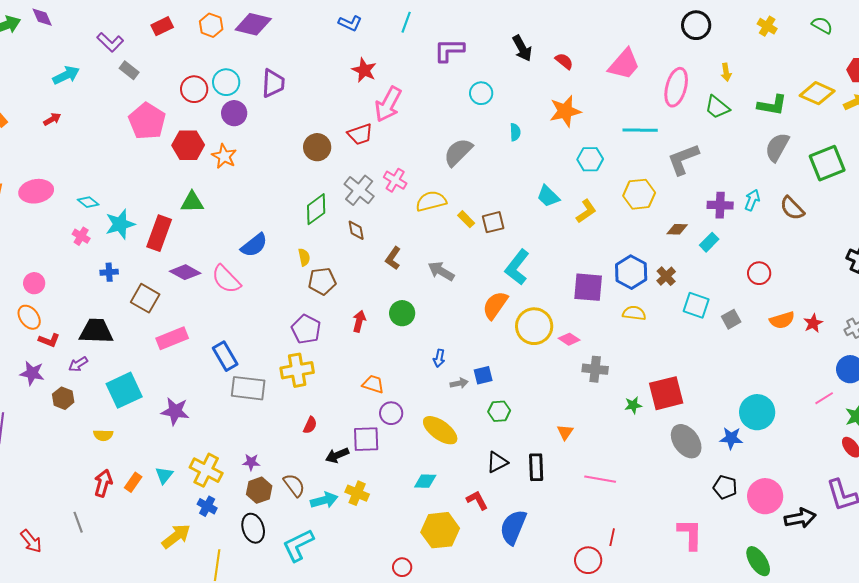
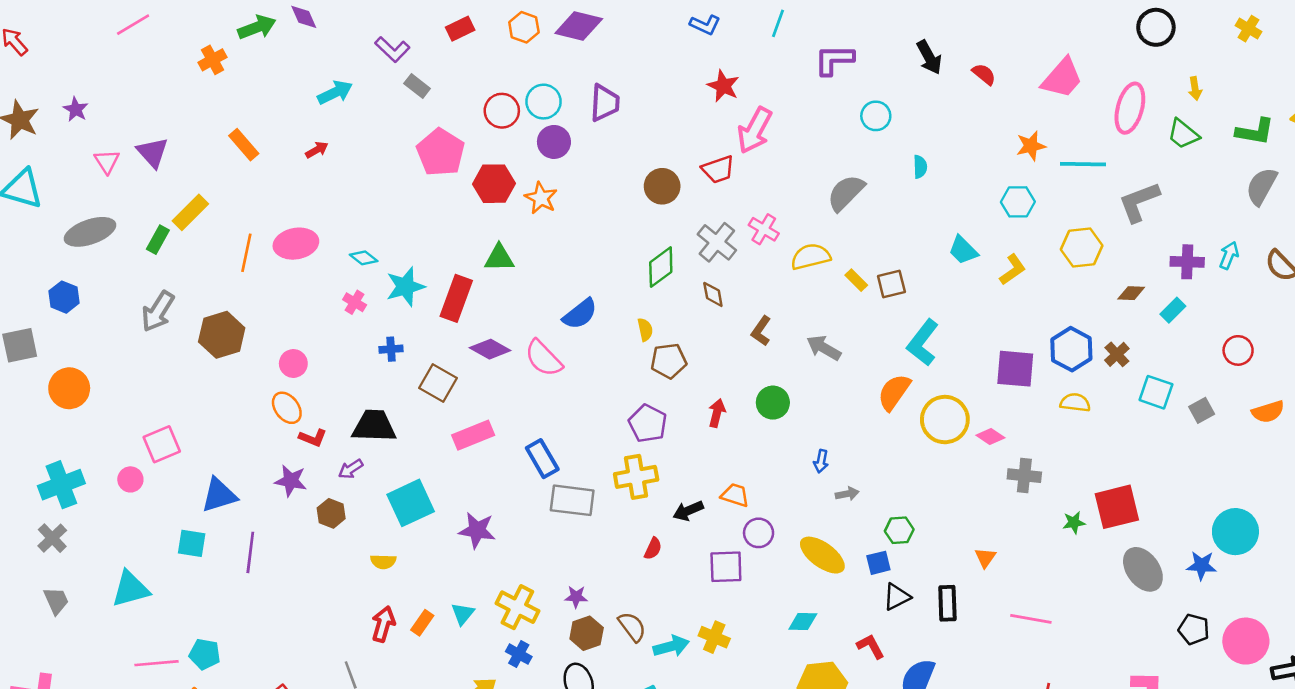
orange star: (565, 111) -> (1031, 146), moved, size x0.7
blue square: (483, 375) -> (878, 563), moved
black arrow: (337, 455) -> (688, 511), moved

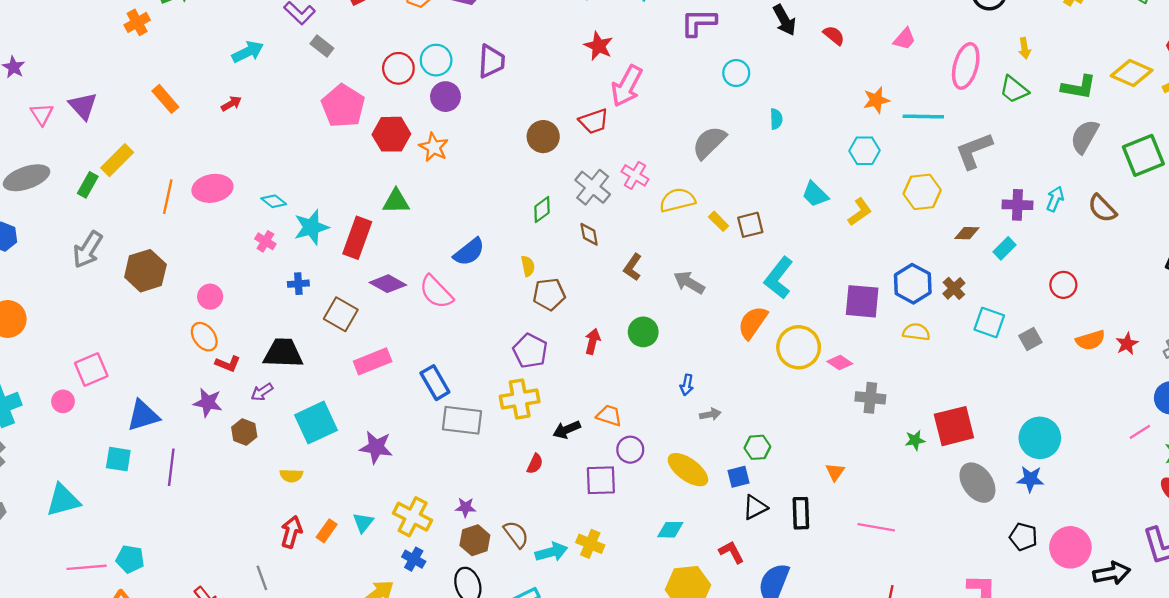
pink trapezoid: (1062, 78) -> (904, 39), size x0.6
green diamond: (661, 267) -> (542, 210), size x0.7
cyan circle: (1235, 532) -> (1040, 438), moved

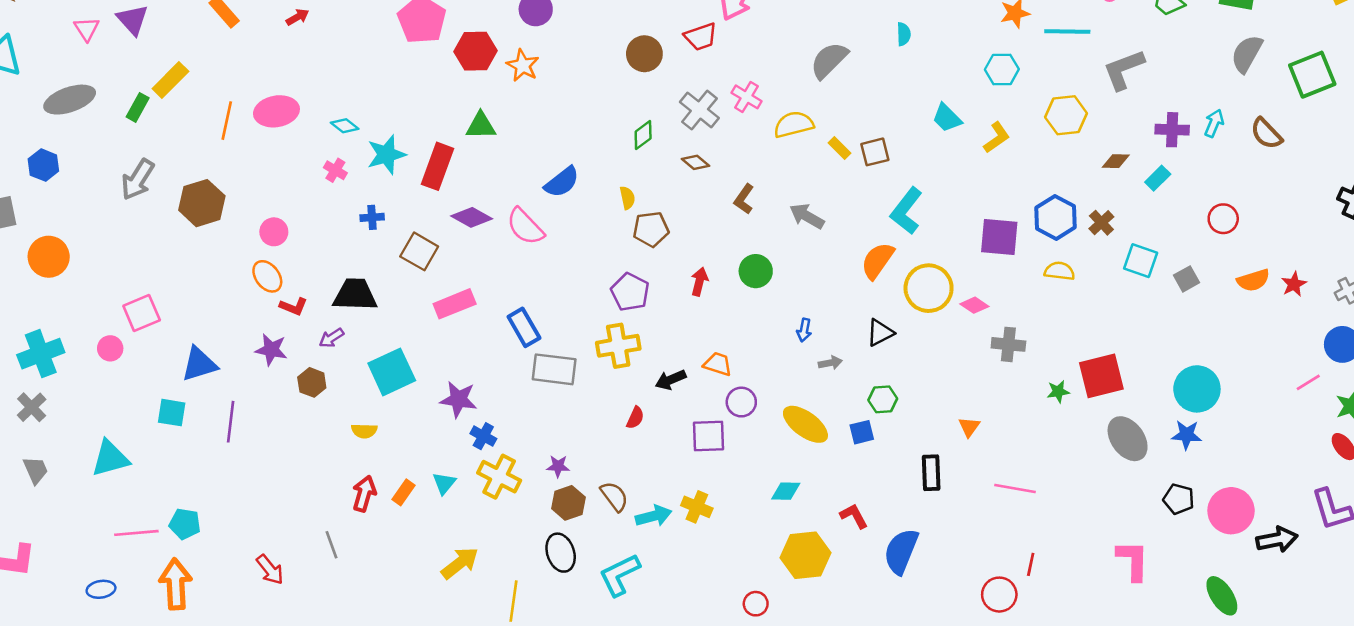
brown diamond: (589, 234) -> (695, 162), turned -40
black triangle: (755, 507) -> (880, 333), moved
blue cross: (414, 559) -> (483, 436), moved

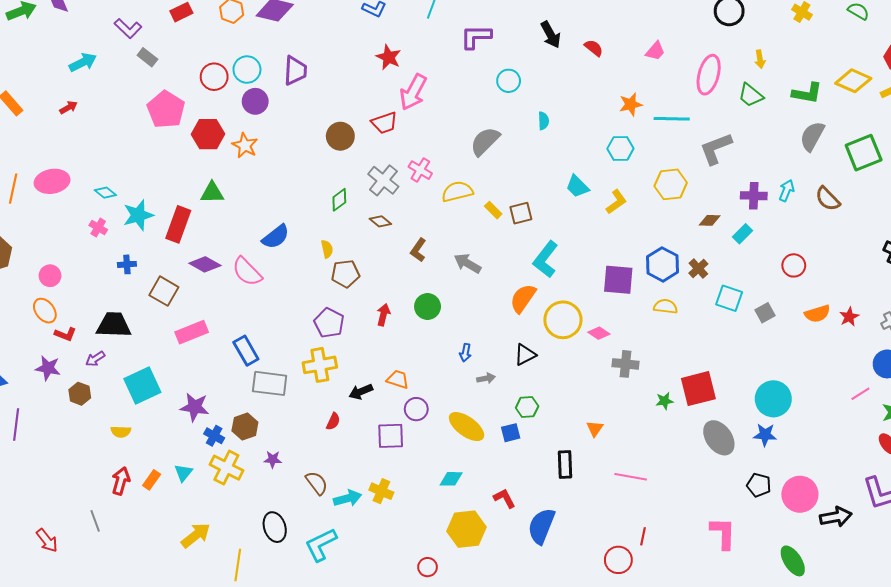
brown hexagon: (568, 503) -> (245, 427), moved

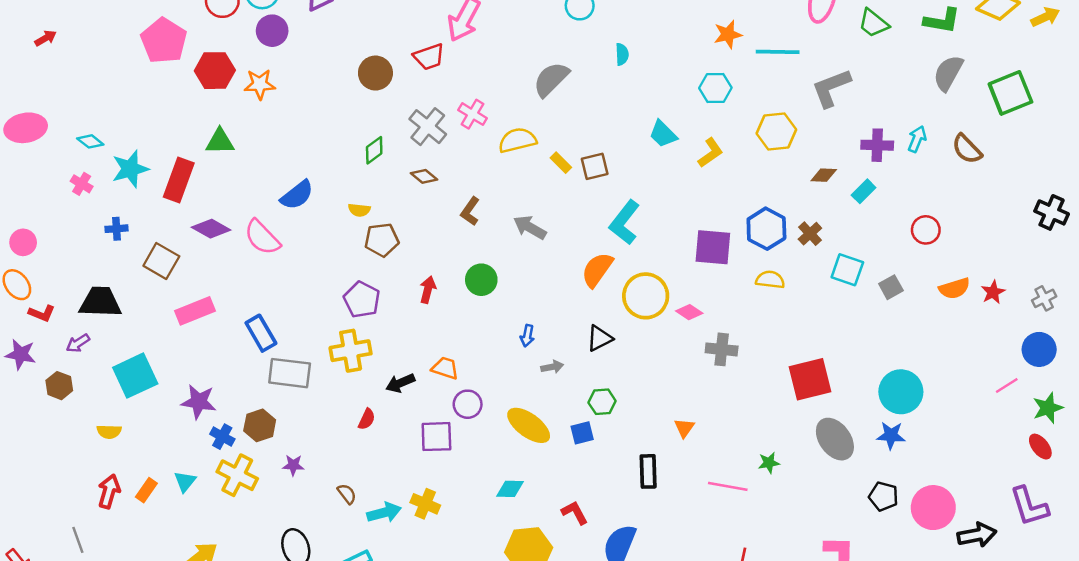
orange star: (245, 145) -> (260, 84), turned -30
yellow semicircle: (327, 249) -> (359, 210), turned 108
green star: (665, 401) -> (769, 463), moved
brown semicircle: (317, 483) -> (347, 494), size x0.7

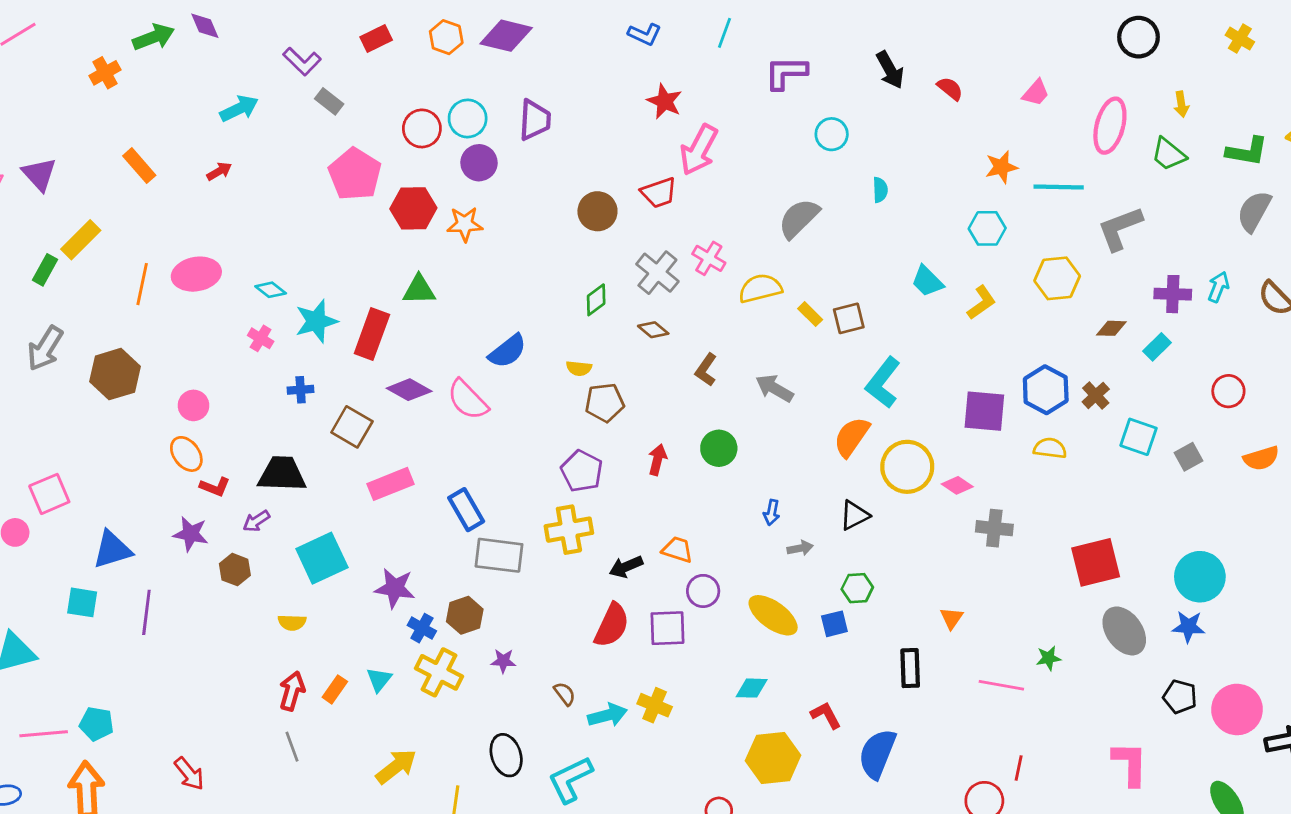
red semicircle: (367, 419) -> (612, 625), moved, size x1.8
gray line: (78, 540) -> (292, 747), moved

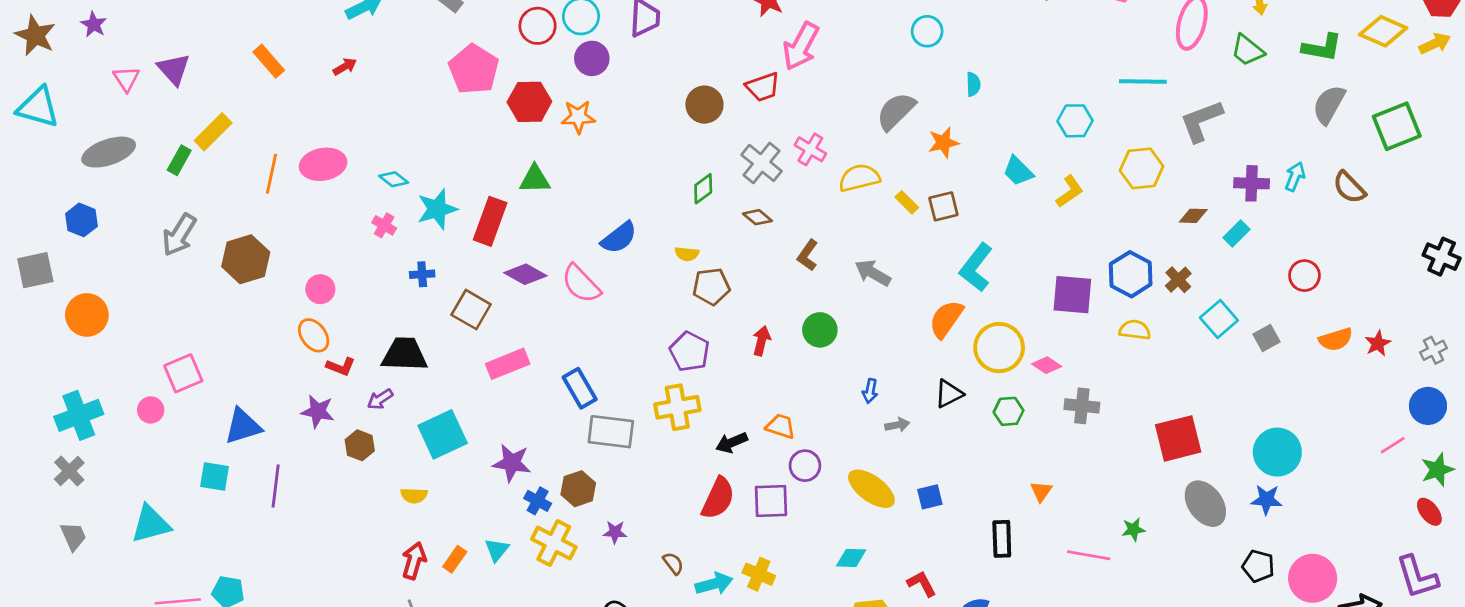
orange star: (1001, 167) -> (943, 143), moved
cyan square: (1139, 437) -> (1219, 319), turned 30
green hexagon: (857, 588) -> (1009, 411), moved

